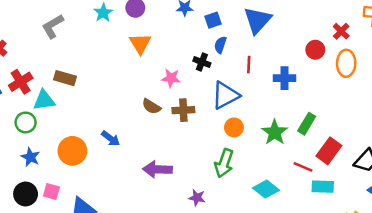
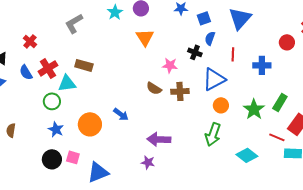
purple star: (197, 198) -> (148, 162), moved

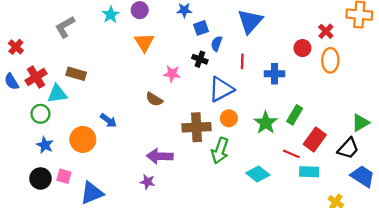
blue square: (204, 18) -> (201, 28), moved
brown cross: (180, 91) -> (197, 127), moved, size x1.4
blue arrow: (121, 114) -> (108, 121), moved

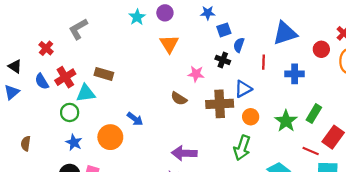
blue triangle: (250, 21) -> (285, 33), moved, turned 30
gray L-shape: (65, 27) -> (78, 29), moved
blue triangle: (221, 89) -> (243, 89), size x0.7
brown cross: (197, 127) -> (220, 104), moved

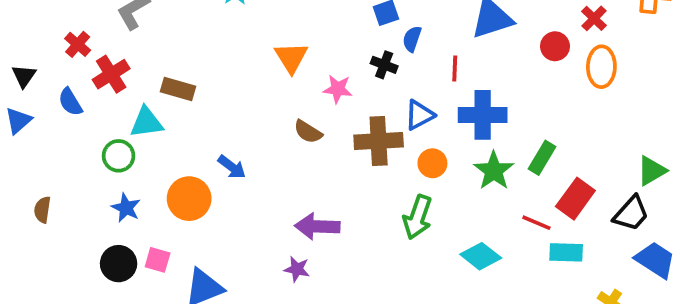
orange triangle: (169, 44) -> (291, 57), moved
black triangle: (15, 66) -> (24, 76), turned 32
blue cross: (295, 74) -> (483, 115), moved, size x1.4
red cross: (65, 77) -> (111, 74), moved

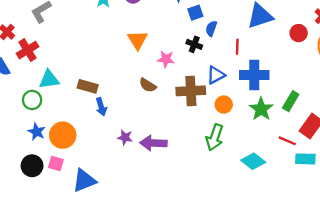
brown rectangle: (178, 89) -> (88, 86), moved
blue arrow: (232, 167) -> (101, 107), turned 36
orange circle: (189, 199) -> (63, 135), moved
purple star: (297, 269) -> (125, 137), moved

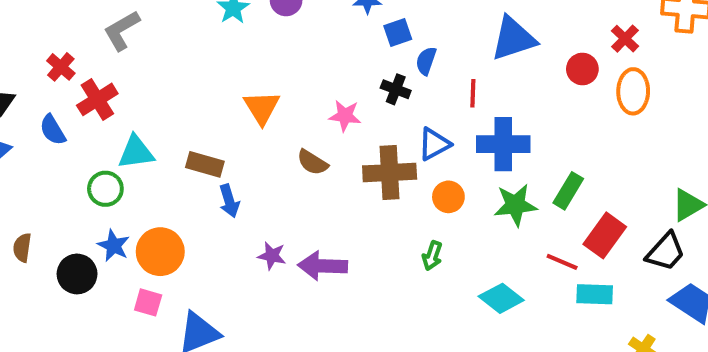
orange triangle: (138, 40) -> (262, 108), moved
green star: (261, 109) -> (515, 205), turned 30
green arrow: (215, 137) -> (432, 256), size x0.6
black circle: (32, 166) -> (77, 274), moved

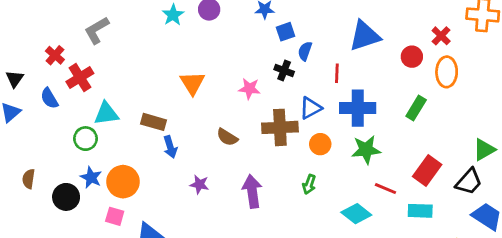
brown semicircle: (312, 162) -> (227, 137), moved
green rectangle: (568, 191) -> (416, 108), moved
red line: (562, 262) -> (386, 189), moved
purple arrow: (323, 266) -> (252, 191), moved, turned 80

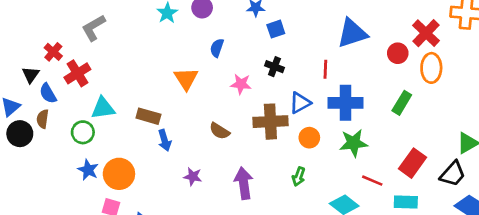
red cross: (441, 36) -> (426, 33), size x1.5
blue semicircle: (305, 51) -> (217, 48), moved
black triangle: (15, 79) -> (31, 75), moved
brown semicircle: (29, 179) -> (43, 119), moved
black circle: (66, 197) -> (20, 134), moved

